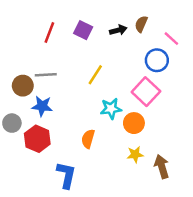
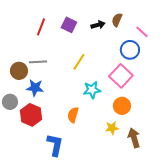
orange circle: (134, 123) -> (122, 106), moved

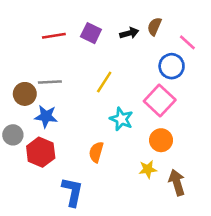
red line: (41, 27) -> (54, 36), turned 60
cyan star: (92, 90) -> (121, 119), turned 30

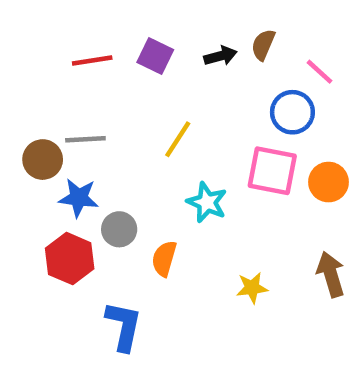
pink square: (160, 101) -> (272, 171), turned -32
gray circle: (13, 135) -> (119, 229), moved
orange circle: (161, 140) -> (328, 182), moved
brown arrow: (177, 183) -> (331, 274), moved

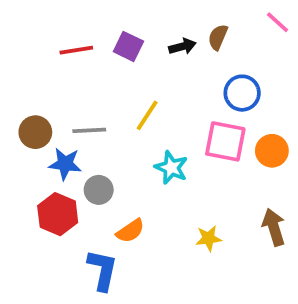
pink line: (319, 72) -> (277, 22), moved
gray line: (85, 139) -> (89, 130), moved
orange semicircle: (164, 259) -> (130, 231), moved, turned -140

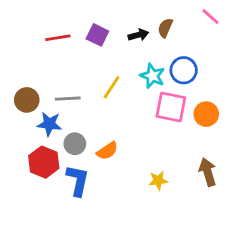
cyan star: (171, 168) -> (153, 76), moved
orange semicircle: (130, 231) -> (107, 151), moved
blue L-shape: (102, 270) -> (78, 180), moved

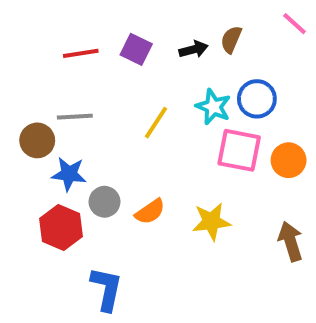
gray line: (68, 99) -> (75, 117), moved
blue L-shape: (78, 180) -> (106, 289), moved
yellow star: (158, 180) -> (211, 222), moved, size x1.4

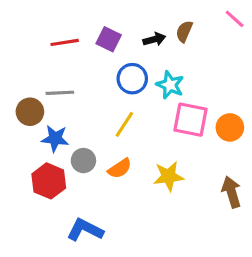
blue circle: (257, 99) -> (132, 79), moved
yellow line: (156, 123) -> (124, 124), moved
blue L-shape: (106, 289) -> (85, 230), turned -75

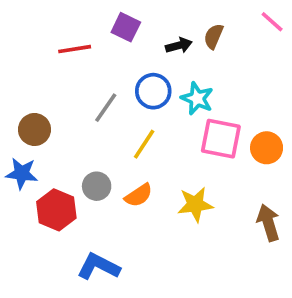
purple square: (109, 39) -> (126, 27), moved
gray line: (60, 93) -> (106, 108), moved, turned -52
blue star: (55, 138) -> (22, 173), moved

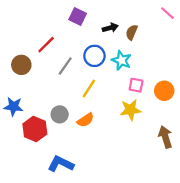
brown semicircle: (214, 36) -> (132, 32), moved
red line: (75, 49) -> (46, 45), moved, turned -36
brown circle: (34, 130) -> (21, 65), moved
pink square: (221, 139) -> (136, 85), size x0.6
yellow star: (195, 204) -> (130, 110), moved

